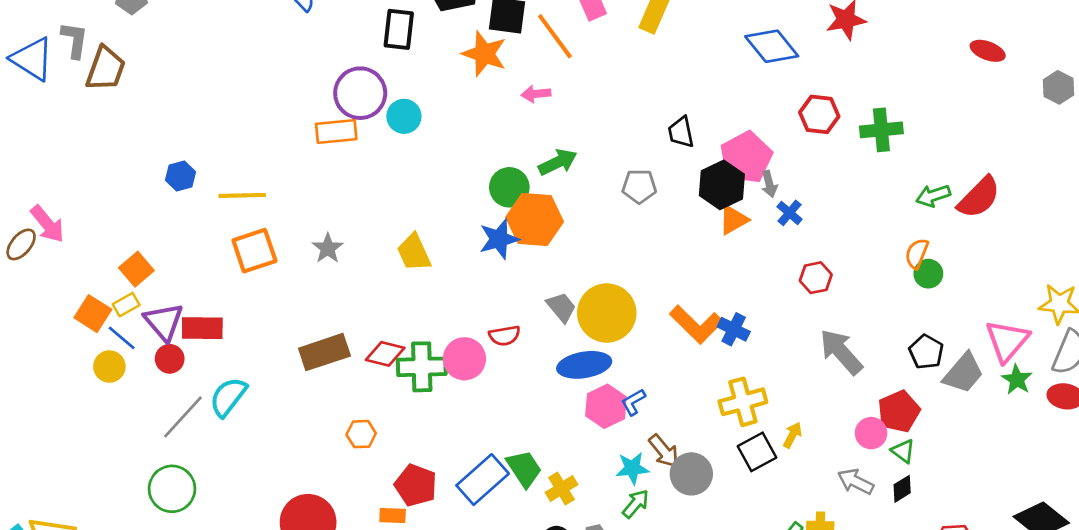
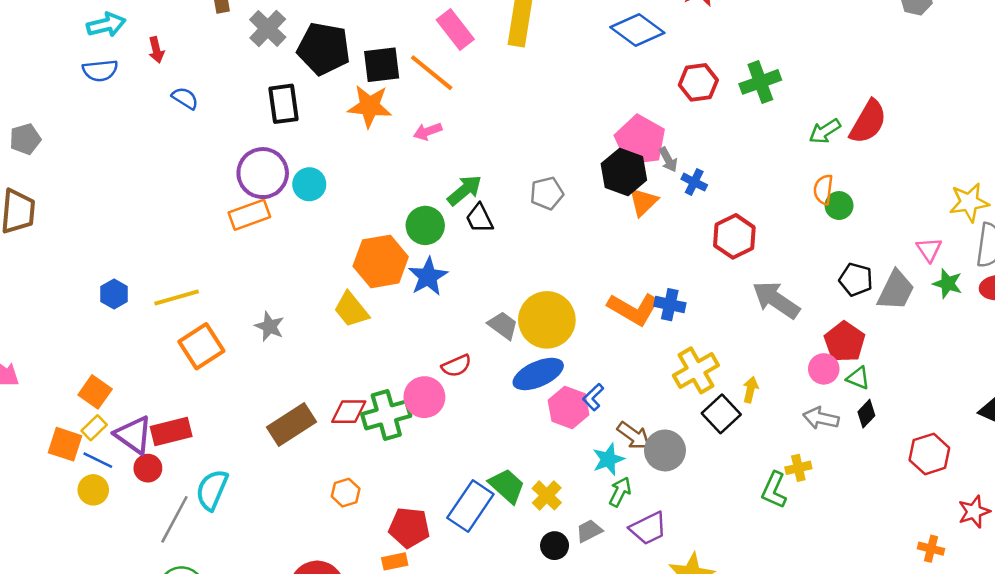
black trapezoid: (681, 132) -> (480, 218), moved
orange hexagon: (535, 220) -> (381, 261), moved
red hexagon: (816, 278) -> (734, 236), size x1.4
pink triangle: (1007, 341) -> (929, 249), size x0.6

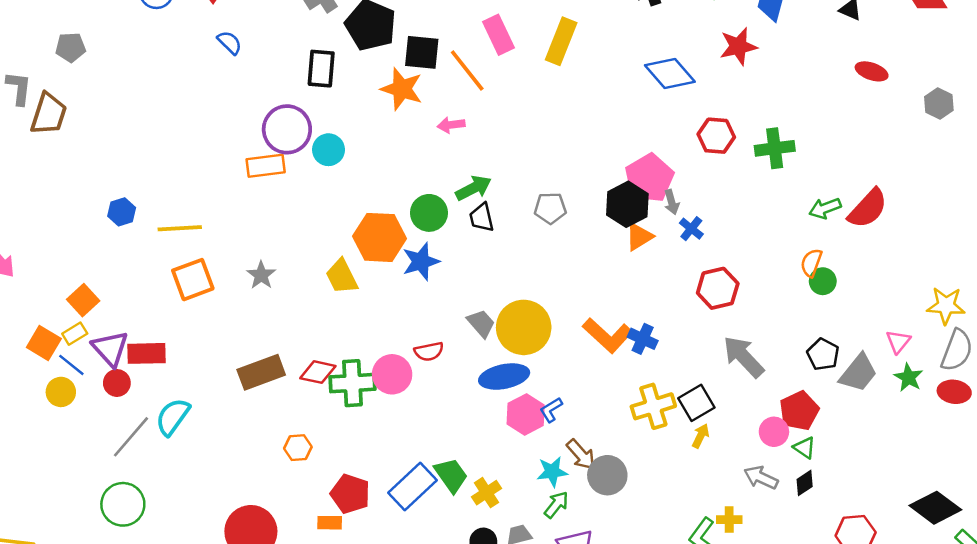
black square: (721, 414) -> (696, 403), moved

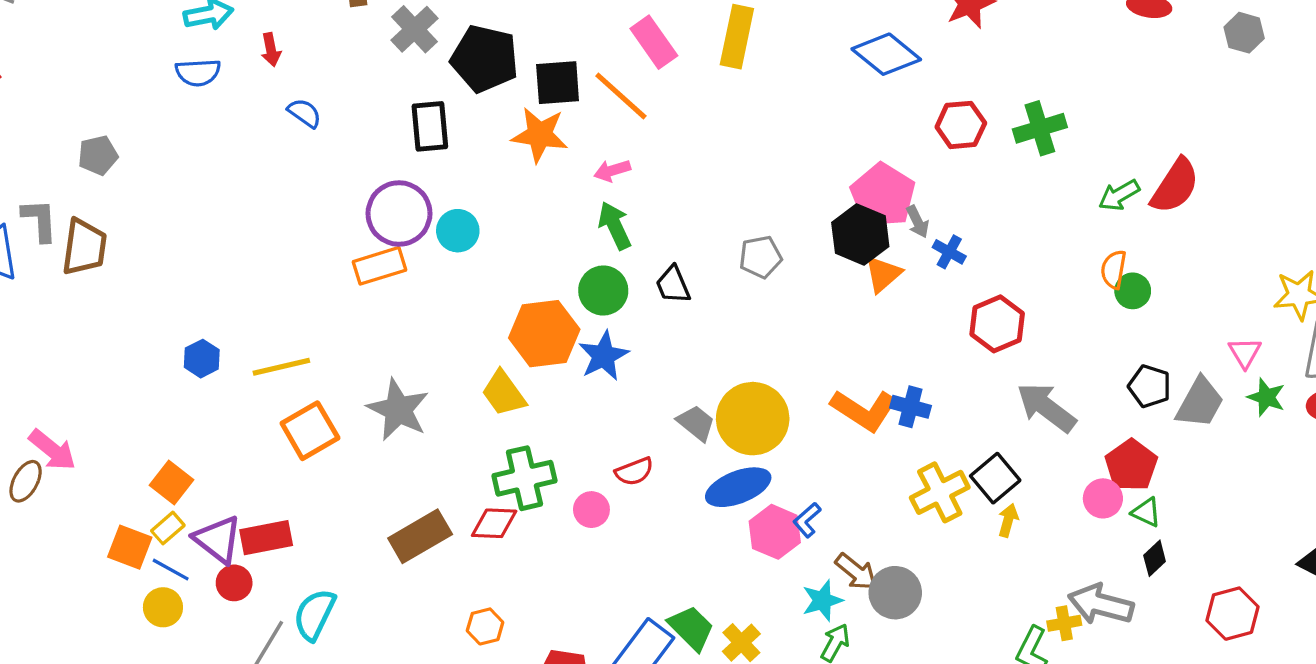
green arrow: (473, 188) -> (615, 226), moved, turned -78
gray star: (261, 275) -> (398, 410), size x1.6
pink circle: (392, 374) -> (591, 510), size x0.7
green cross: (352, 383) -> (524, 478), moved
gray arrow: (761, 478) -> (1101, 604), moved, size x1.4

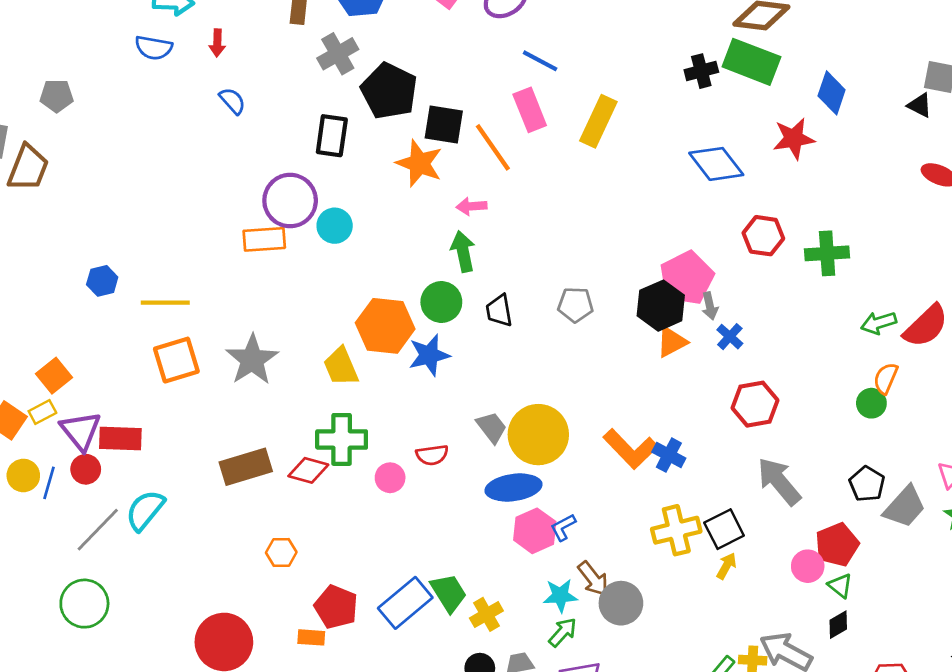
orange semicircle: (1114, 269) -> (886, 378), moved
blue line: (171, 570) -> (49, 483), moved, turned 64

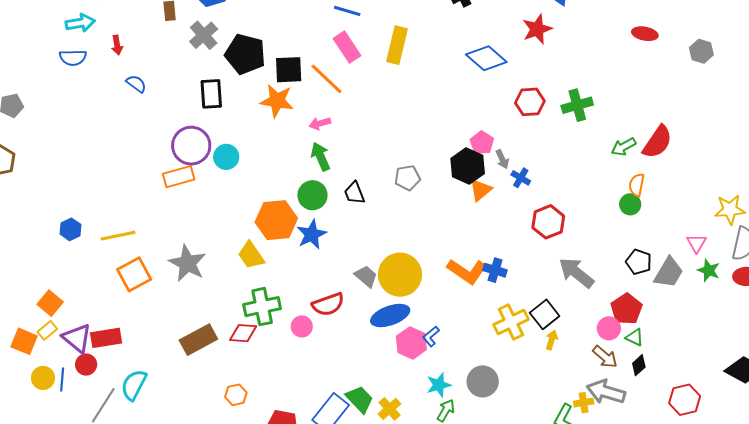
pink pentagon: (687, 278) -> (482, 143), size x0.6
red semicircle: (432, 455) -> (328, 304), size x1.4
brown arrow: (593, 579) -> (605, 357), moved

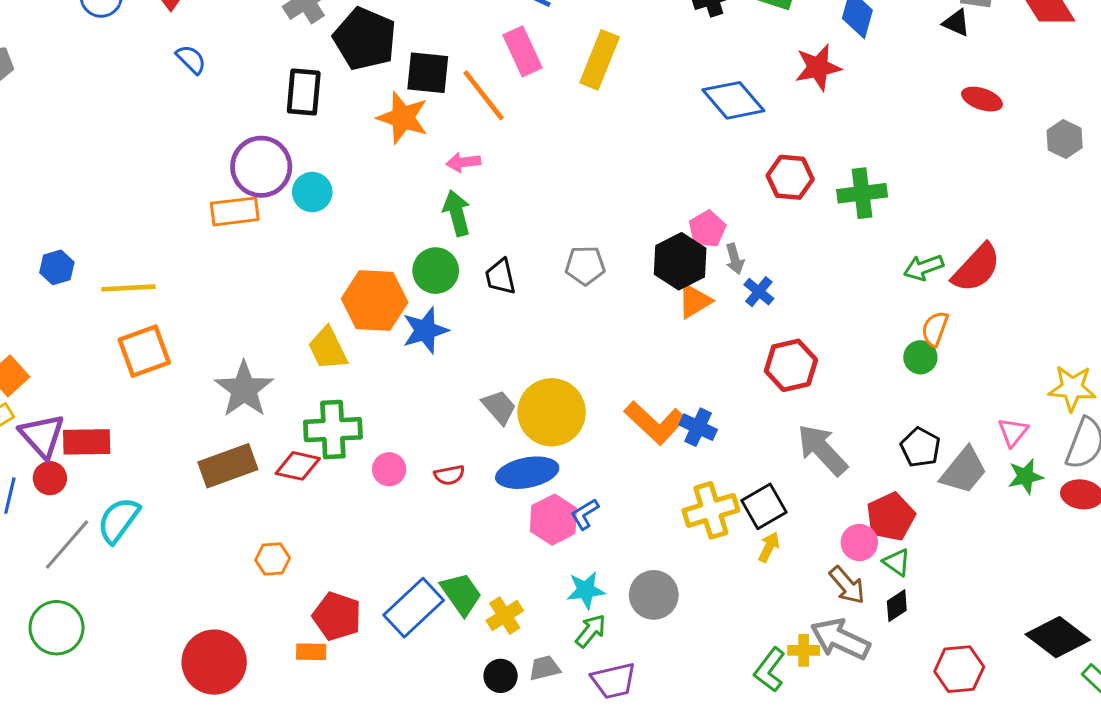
gray star: (187, 263) -> (244, 389), moved
green star: (709, 270) -> (1025, 476), turned 30
red semicircle: (328, 304) -> (449, 475), moved, size x0.6

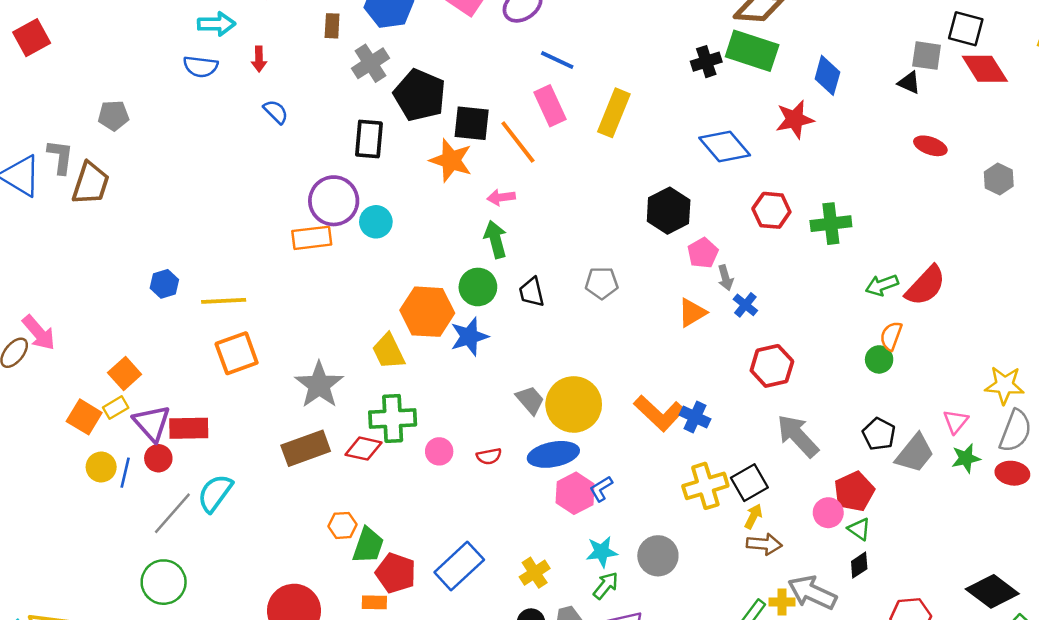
black hexagon: (680, 261) -> (669, 211), moved
brown arrow: (847, 585) -> (764, 544), moved, turned -44
green trapezoid: (461, 594) -> (368, 545), moved, turned 54

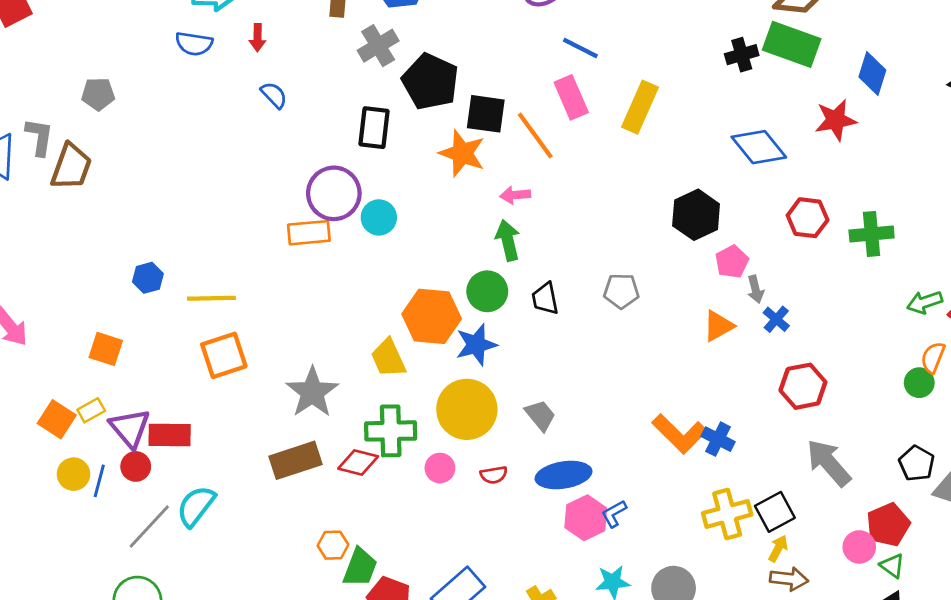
orange square: (125, 374) -> (106, 349), moved, turned -32
yellow circle: (574, 404) -> (467, 409), moved

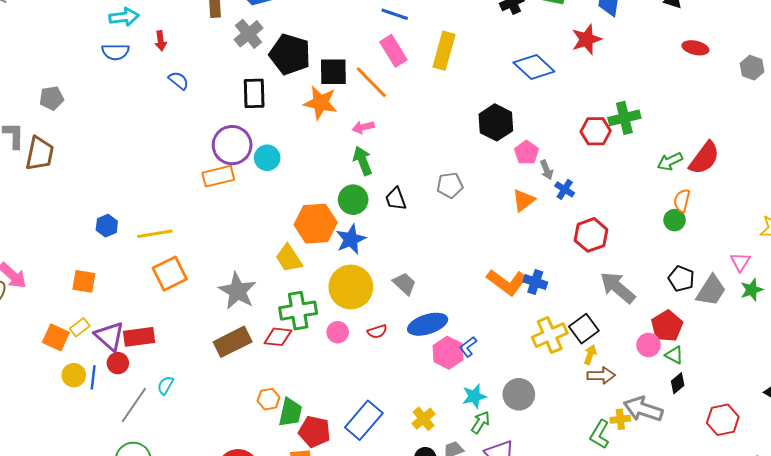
red hexagon: (808, 218) -> (596, 131), moved
cyan semicircle: (196, 506) -> (165, 385), size x0.6

